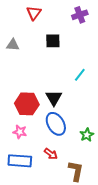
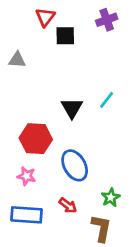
black square: (53, 41) -> (65, 36), moved
black triangle: (54, 98) -> (72, 108), moved
green star: (87, 135) -> (111, 197), moved

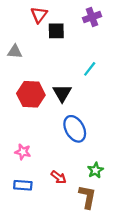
cyan line: (107, 100) -> (90, 69), moved
red hexagon: (36, 139) -> (31, 94), moved
blue ellipse: (75, 165) -> (75, 129), moved
blue rectangle: (26, 215) -> (23, 185), size x0.7

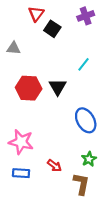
black square: (56, 31) -> (52, 29), turned 35
blue ellipse: (75, 129) -> (86, 120), moved
pink star: (23, 152) -> (21, 142), size x1.6

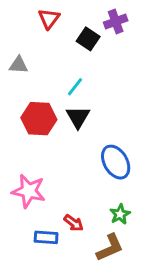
black square: (52, 29) -> (88, 39), moved
cyan line: (84, 64) -> (75, 87), moved
blue rectangle: (21, 173) -> (46, 237), moved
brown L-shape: (81, 184) -> (110, 248), turned 55

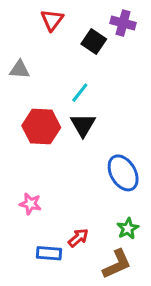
purple cross: (116, 21) -> (123, 23), turned 35
pink star: (29, 191) -> (30, 204), size x0.6
red arrow: (74, 223) -> (78, 238), turned -78

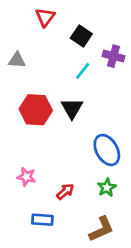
purple cross: (123, 23) -> (114, 56), moved
cyan line: (80, 93) -> (83, 71), moved
green star: (128, 229) -> (107, 188), moved
red arrow: (78, 238) -> (65, 192), moved

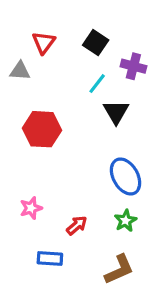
red triangle: (45, 17) -> (44, 43), moved
black triangle: (72, 108) -> (116, 112), moved
pink star: (26, 177) -> (31, 208), turned -30

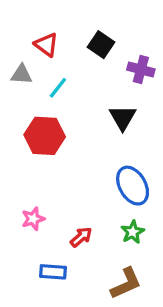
red triangle: (44, 43) -> (46, 45), turned -30
cyan line: (97, 84) -> (58, 88), moved

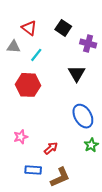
green star: (133, 232) -> (91, 145), moved
brown L-shape: (126, 283) -> (60, 177), moved

